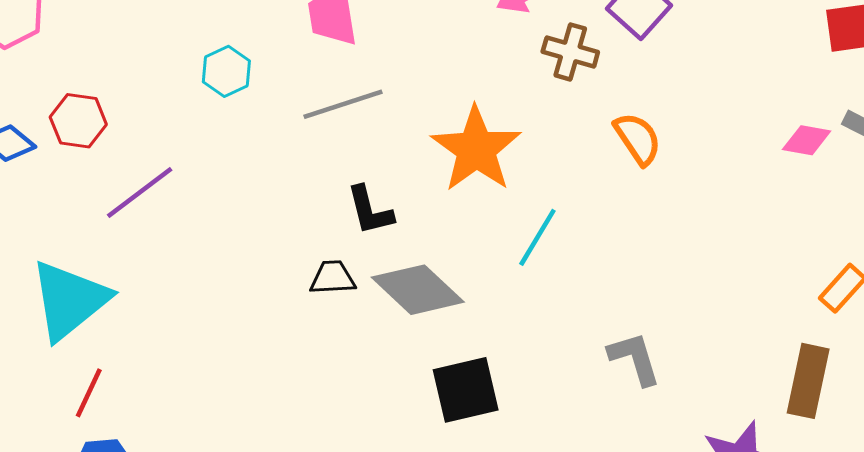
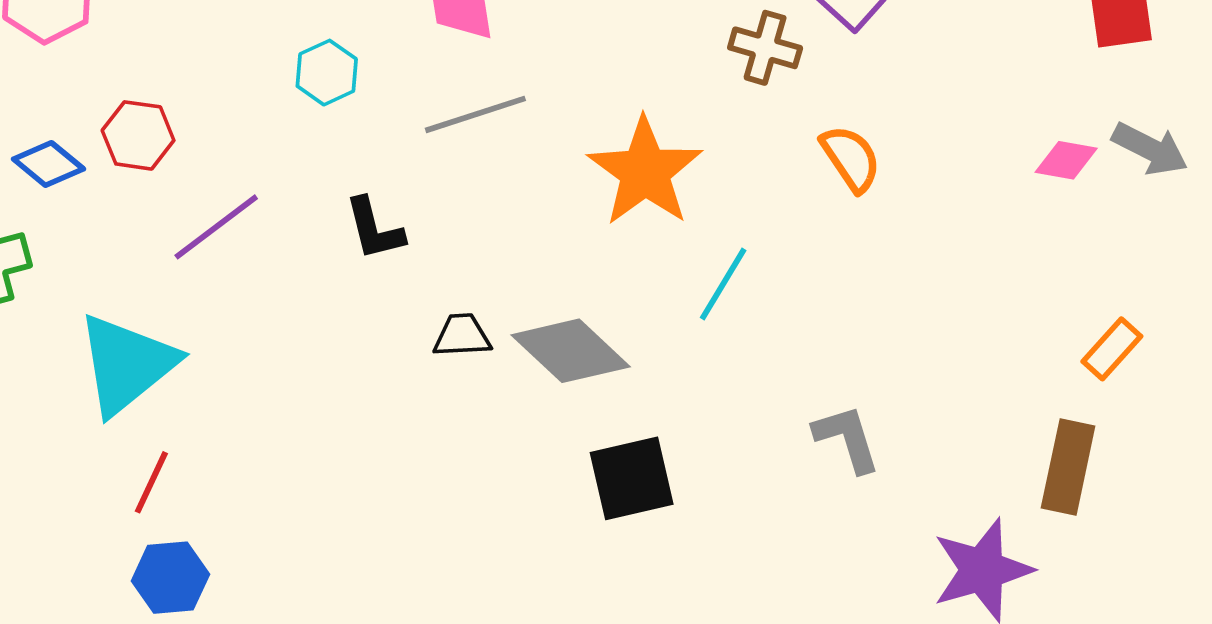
black L-shape: (370, 210) -> (374, 229), moved

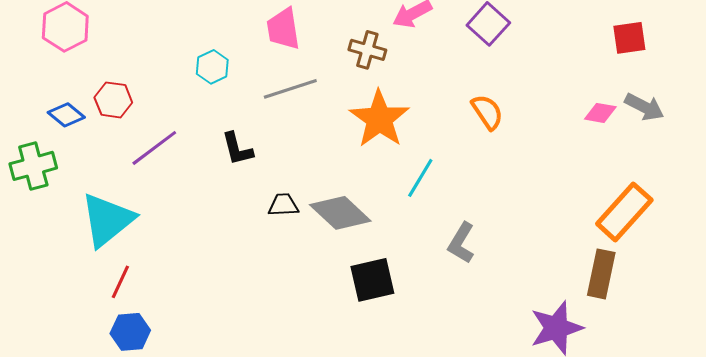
brown cross: (765, 48) -> (367, 50), moved
orange rectangle: (1112, 349) -> (624, 212), size x1.8
gray L-shape: (847, 438) -> (461, 243), moved, turned -132

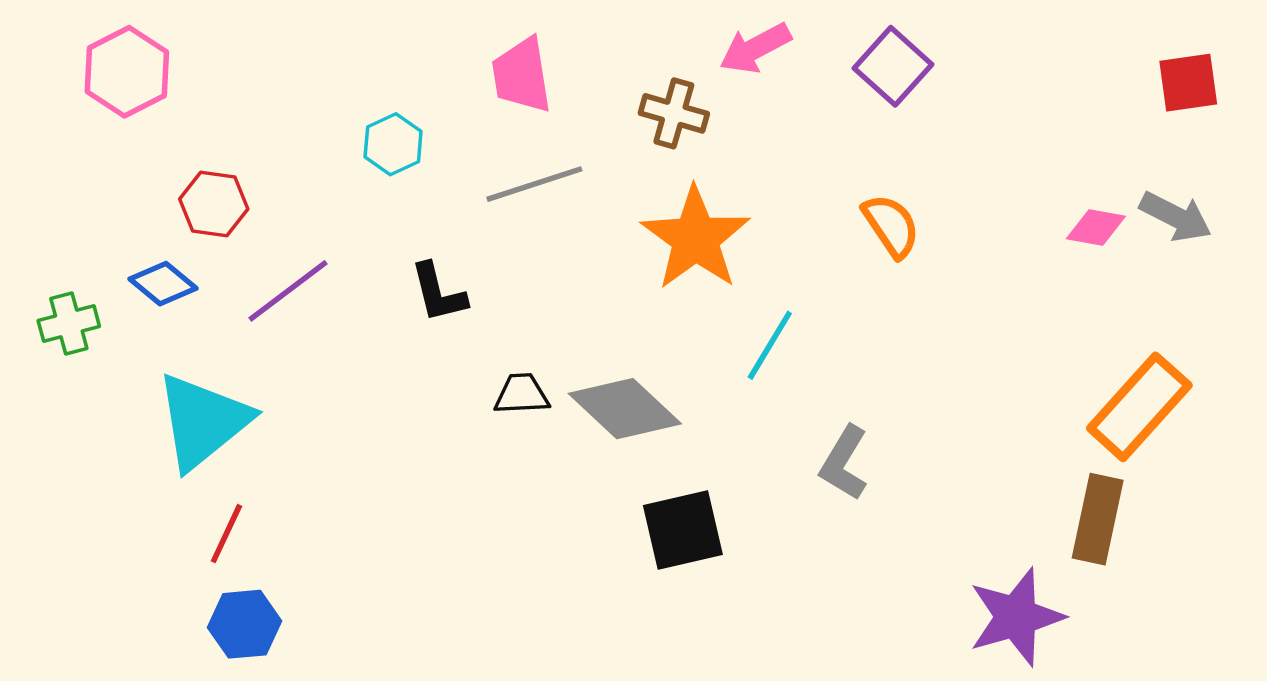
red square: (629, 38) -> (1188, 83), moved
blue diamond: (66, 115) -> (163, 284), moved
green cross: (33, 166) -> (69, 324), size x0.7

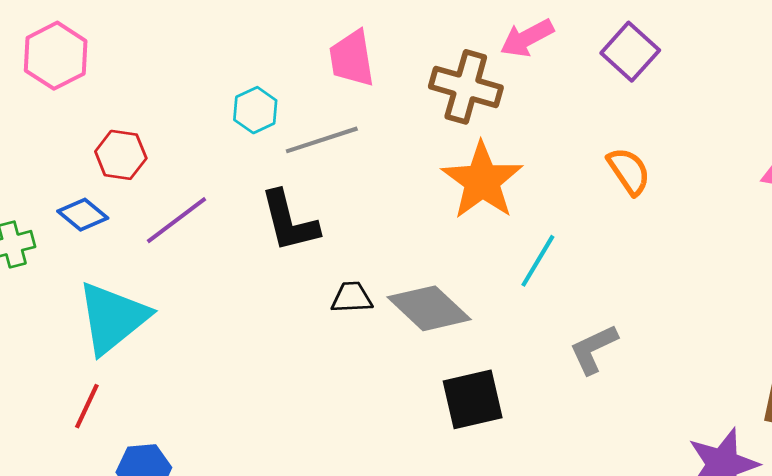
brown cross: (674, 113) -> (466, 87), size x1.4
gray line: (534, 184) -> (322, 140), moved
black L-shape: (438, 293) -> (289, 221), size x1.4
gray L-shape: (844, 463) -> (594, 349), turned 34
red line: (226, 534) -> (87, 406), moved

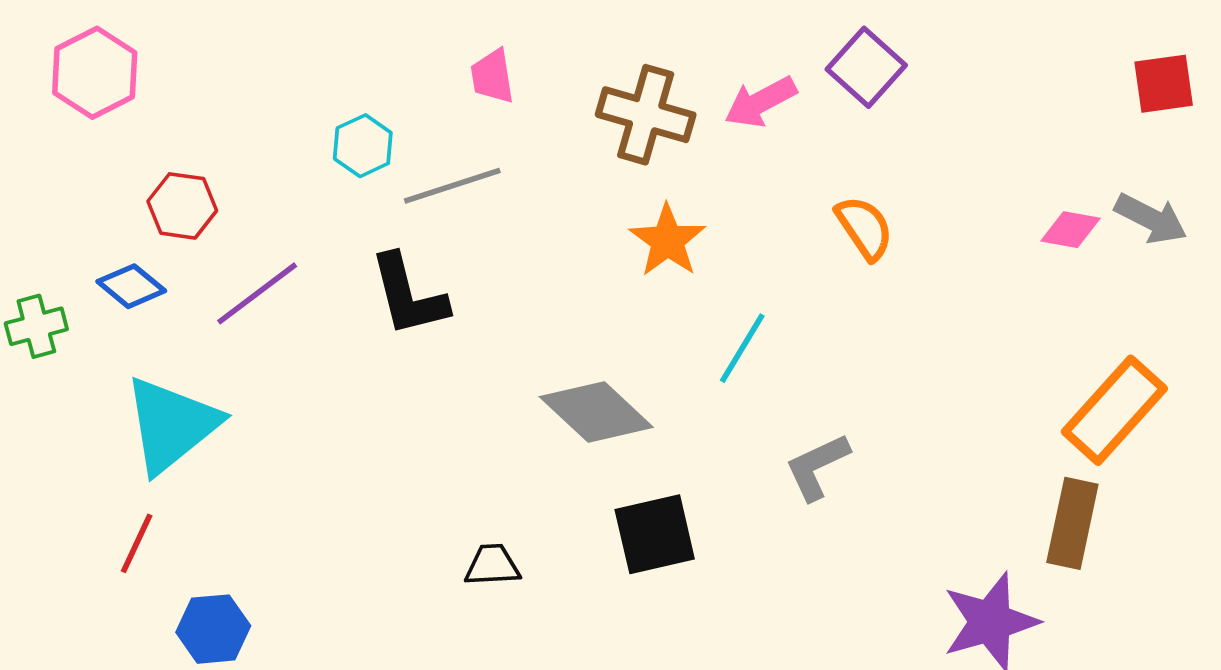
pink arrow: (527, 38) -> (760, 102), moved
pink trapezoid: (352, 58) -> (492, 76), size x0.7
orange star: (482, 181) -> (667, 241), size x0.7
black trapezoid: (352, 297) -> (492, 565), moved

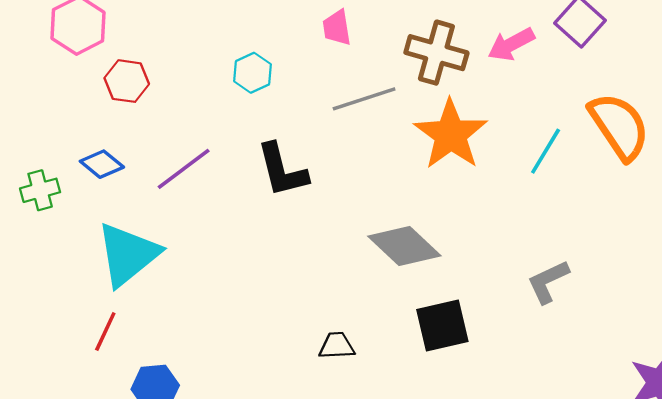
gray line: (452, 186) -> (364, 99), moved
red hexagon: (182, 206) -> (127, 81), moved
orange semicircle: (864, 228) -> (619, 126), moved, size x1.6
orange star: (667, 241) -> (451, 134), size x1.5
cyan line: (742, 348) -> (546, 151), moved

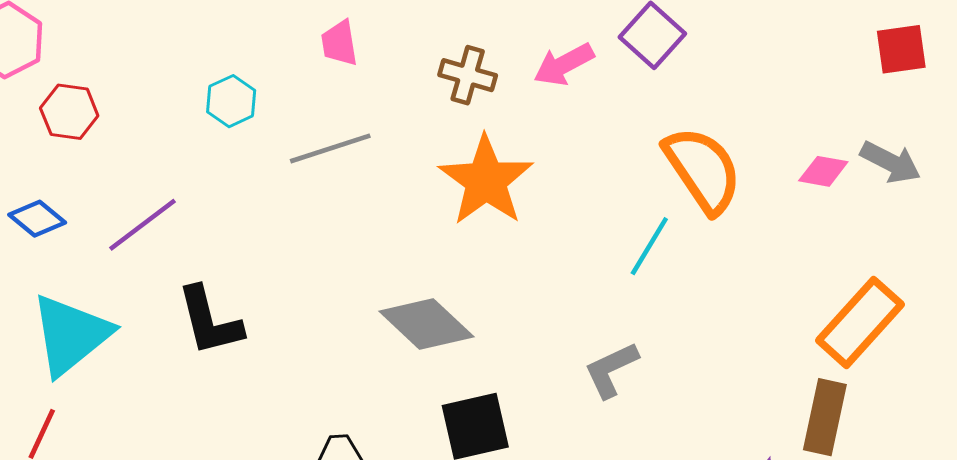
brown cross: (436, 53) -> (468, 75), size x0.7
gray line: (364, 99) -> (330, 148), moved
cyan line: (546, 151) -> (649, 246), moved
black L-shape: (282, 170) -> (210, 321), moved

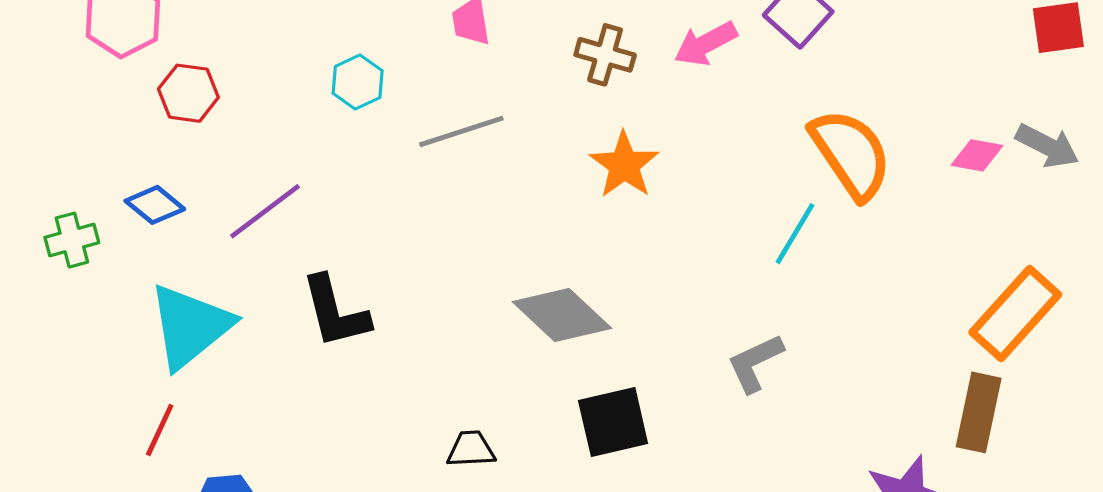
orange star: (486, 180) -> (624, 165), size x0.7

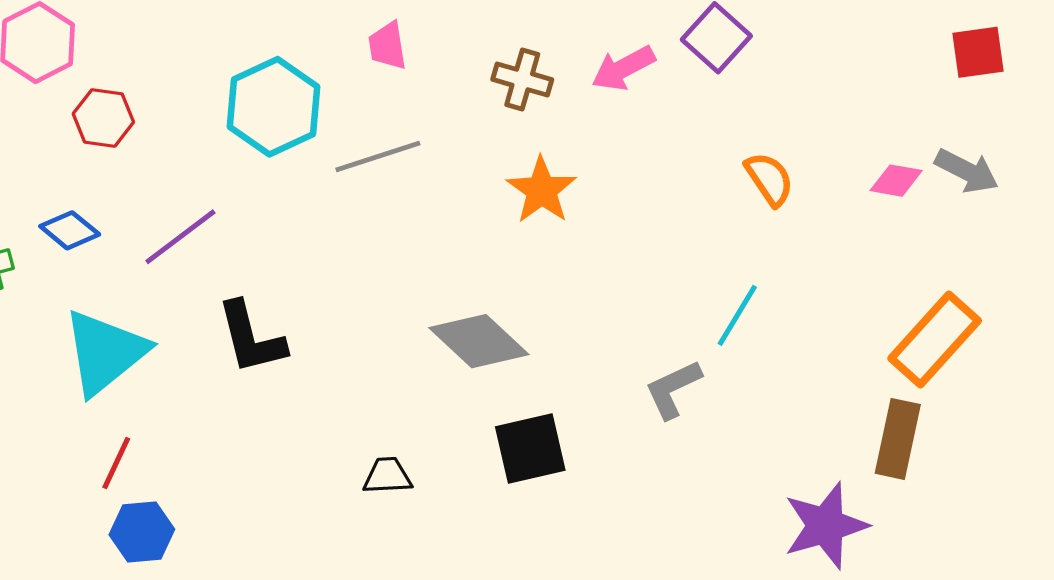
cyan hexagon: (358, 82) -> (273, 107), size x1.8
orange semicircle: (851, 154) -> (769, 179), size x0.6
cyan line: (795, 234) -> (737, 315), moved
red line: (160, 430) -> (116, 463), moved

